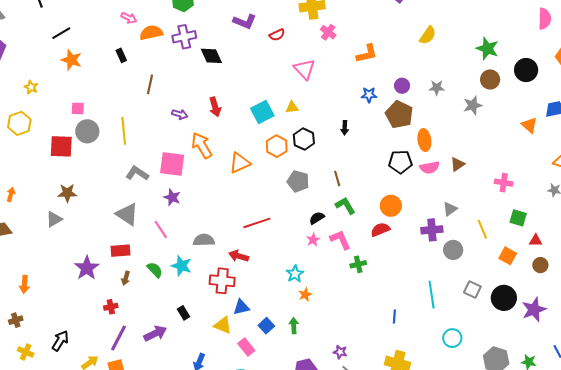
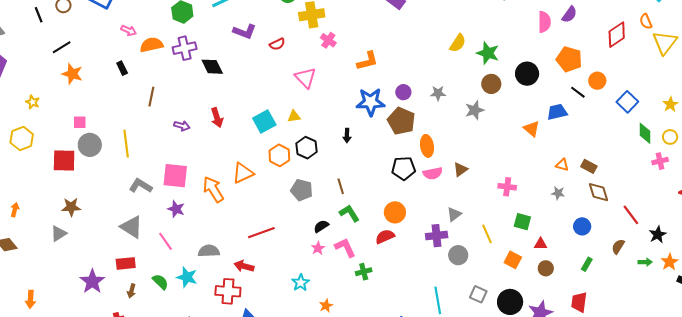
yellow semicircle: (428, 35) -> (458, 43), moved
blue star: (369, 95) -> (371, 102), size x1.8
orange arrow: (202, 145) -> (213, 189), moved
orange star: (305, 295) -> (326, 306), moved

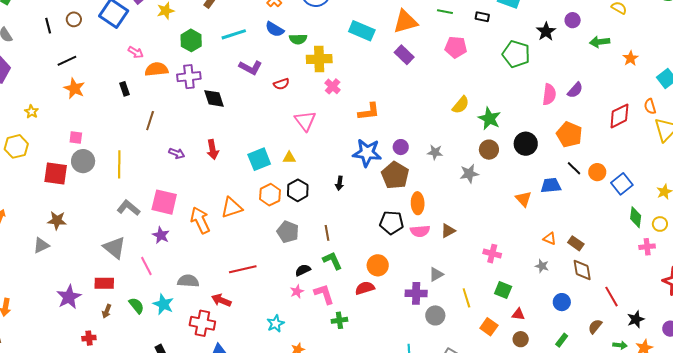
orange circle: (597, 81) -> (597, 172), moved

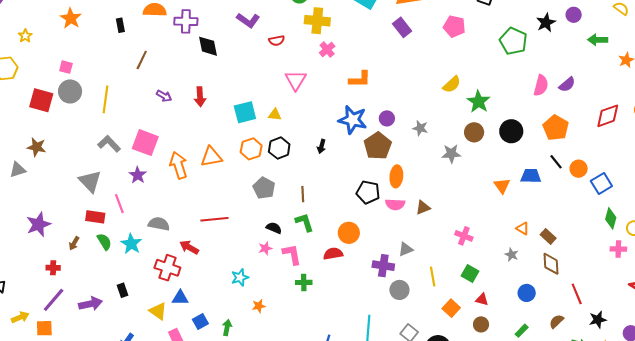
black semicircle: (303, 270) -> (274, 228), turned 42
red rectangle: (104, 283) -> (95, 217), moved

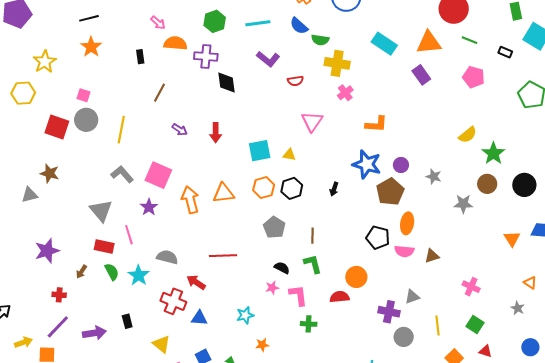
yellow star: (25, 36) -> (45, 62), size x1.6
blue triangle: (180, 298) -> (199, 318), moved

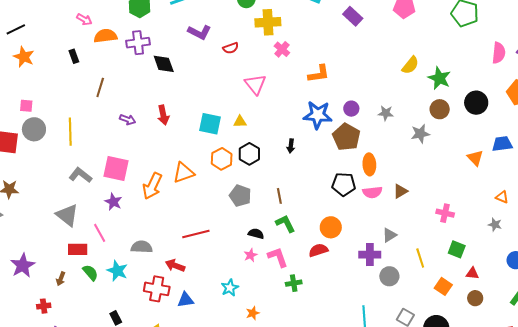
cyan square: (260, 151) -> (210, 124), turned 35
orange arrow: (190, 200) -> (152, 186), turned -128

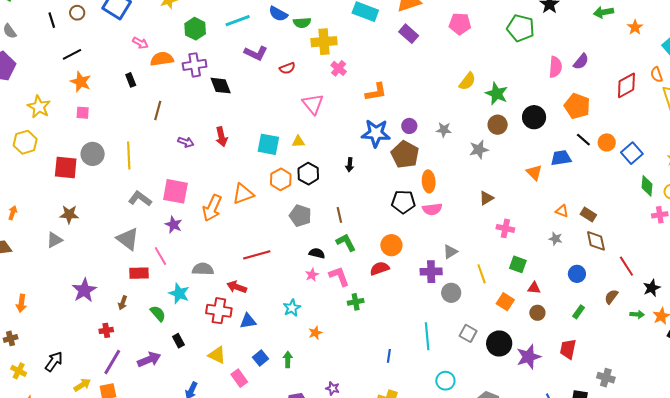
pink square: (26, 106) -> (83, 113), moved
brown triangle: (400, 191) -> (486, 198), moved
green semicircle: (90, 273) -> (158, 313), moved

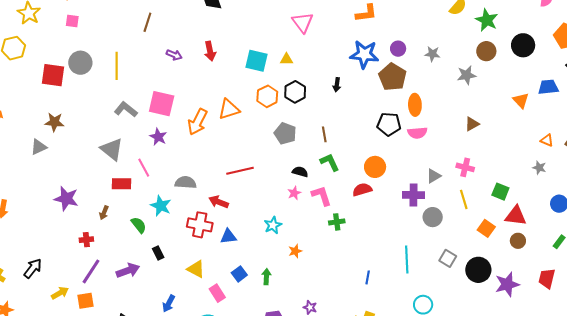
pink cross: (505, 228) -> (465, 167), moved
red triangle: (534, 288) -> (516, 216), size x1.6
purple star: (84, 290) -> (66, 199), turned -30

